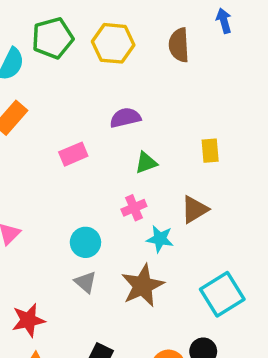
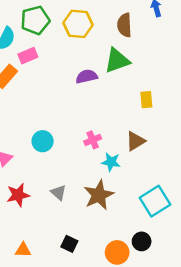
pink rectangle: (73, 154) -> (28, 56), moved
green triangle: (146, 163) -> (117, 61), moved, size x1.6
cyan circle: (85, 242) -> (43, 141), moved
red star: (28, 320) -> (18, 195), moved

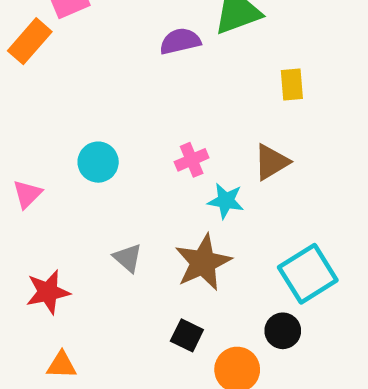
red star: (18, 195) -> (48, 292), moved
black circle: (142, 241) -> (283, 331), moved
black square: (69, 244) -> (187, 335), moved

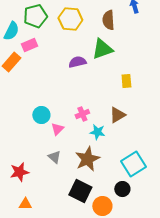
pink triangle: (27, 194) -> (57, 129), moved
black square: (187, 335) -> (80, 191), size x1.6

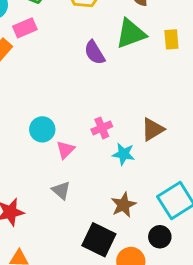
purple semicircle: (77, 62) -> (95, 52), turned -108
yellow rectangle: (126, 81) -> (171, 39), moved
brown star: (87, 159) -> (124, 205), moved, size x0.7

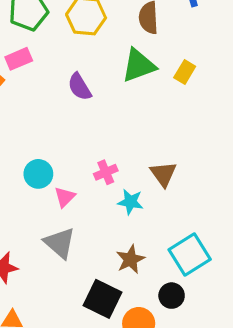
yellow rectangle: (171, 39) -> (185, 72), turned 36
purple semicircle: (95, 52) -> (79, 87), moved
brown triangle: (153, 129) -> (163, 174), turned -35
gray triangle: (61, 190) -> (60, 243), size x1.5

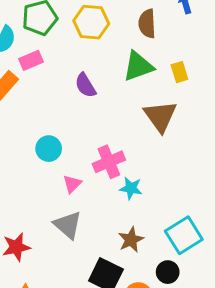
yellow rectangle: (185, 72) -> (179, 72), turned -48
pink cross: (106, 172) -> (109, 162), size x1.5
cyan circle: (38, 174) -> (49, 149), moved
brown triangle: (163, 174) -> (160, 116), moved, size x1.4

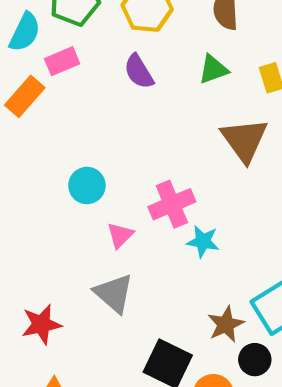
green triangle: (138, 66) -> (213, 69), size x0.7
purple semicircle: (85, 85) -> (139, 72), moved
brown star: (131, 240) -> (226, 324), moved

